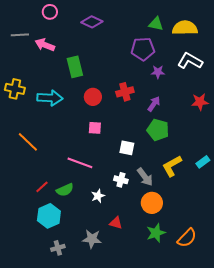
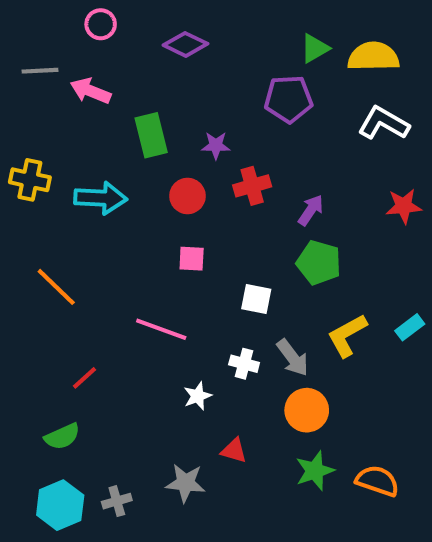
green triangle: (156, 24) -> (315, 48), turned -42
purple star: (158, 72) -> (216, 145), moved
green semicircle: (65, 190) -> (62, 436), moved
cyan hexagon: (49, 216) -> (60, 505), moved
orange semicircle: (187, 238) -> (377, 481), turned -115

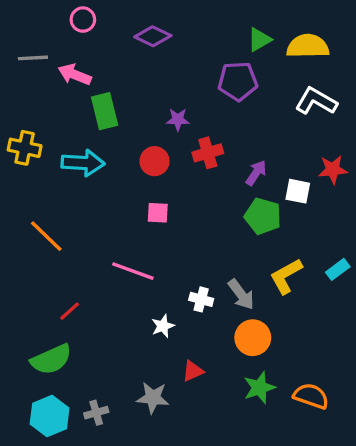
green rectangle: (151, 135) -> (105, 111), moved
white square: (256, 299) -> (298, 191), moved
green semicircle: (62, 436) -> (51, 359), size x1.4
red triangle: (234, 451) -> (193, 371), turned -40

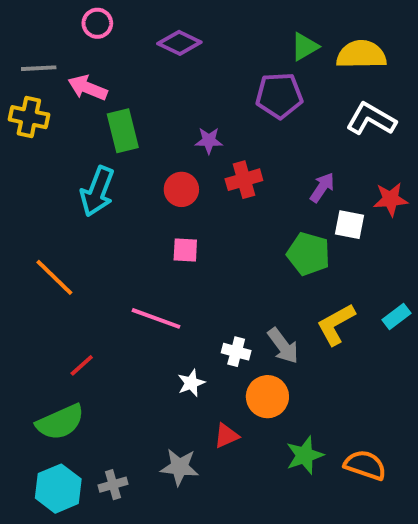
yellow cross: (25, 148) -> (29, 117), moved
cyan arrow: (83, 163) -> (97, 191), turned 108
purple arrow: (256, 173) -> (322, 187), moved
orange circle: (253, 338) -> (267, 397), moved

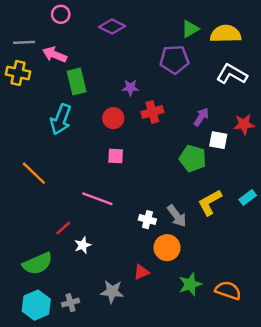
red line: (82, 365) -> (63, 228), moved
white star: (191, 383) -> (83, 245), moved

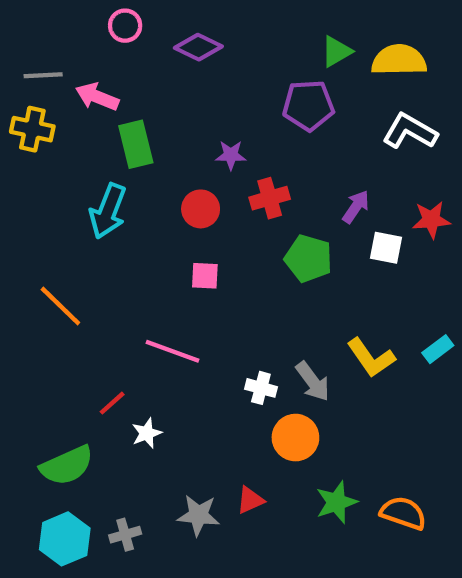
pink circle: (61, 14) -> (125, 26), moved
green pentagon: (193, 158) -> (308, 259), moved
yellow L-shape: (210, 202) -> (371, 358), turned -96
red triangle: (141, 272) -> (250, 500), moved

